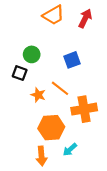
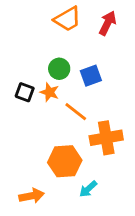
green circle: (32, 54) -> (59, 69), moved
orange star: (38, 95) -> (50, 92), moved
orange arrow: (41, 156) -> (32, 196), moved, turned -96

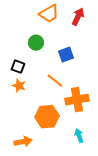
green circle: (59, 69) -> (36, 43), moved
orange star: (50, 92) -> (19, 86), moved
cyan arrow: (88, 189) -> (79, 136), moved, turned 112

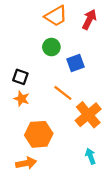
green circle: (36, 43) -> (51, 47), moved
orange cross: (77, 100) -> (88, 115), turned -30
orange hexagon: (47, 117) -> (39, 134), moved

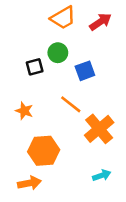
red arrow: (89, 19) -> (100, 22), turned 30
black square: (20, 77) -> (35, 67), moved, turned -35
cyan arrow: (90, 156) -> (102, 175), turned 91

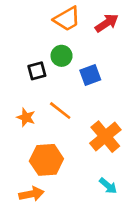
orange line: (71, 104) -> (60, 111), moved
cyan arrow: (102, 175) -> (108, 186), turned 60

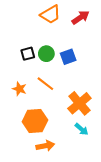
green circle: (62, 56) -> (46, 54), moved
cyan arrow: (108, 186) -> (82, 129), moved
orange arrow: (31, 194) -> (45, 146), moved

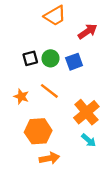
red arrow: (80, 17) -> (88, 31), moved

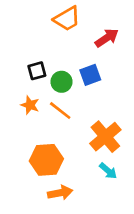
green circle: (50, 58) -> (62, 82), moved
orange star: (21, 97) -> (30, 105), moved

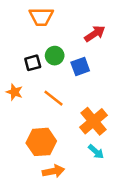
orange trapezoid: (67, 19) -> (41, 17), moved, turned 30
green circle: (62, 82) -> (55, 56), moved
orange star: (30, 105) -> (14, 92), moved

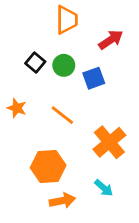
orange trapezoid: (41, 17) -> (67, 20), moved, turned -90
black square: (33, 63) -> (35, 62), moved, turned -35
cyan arrow: (96, 152) -> (104, 188), moved

